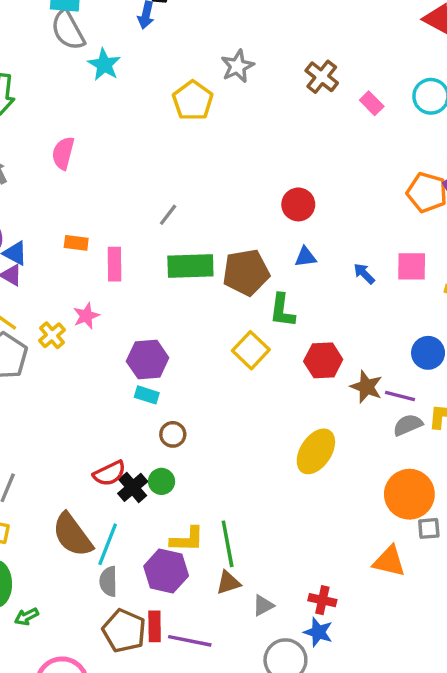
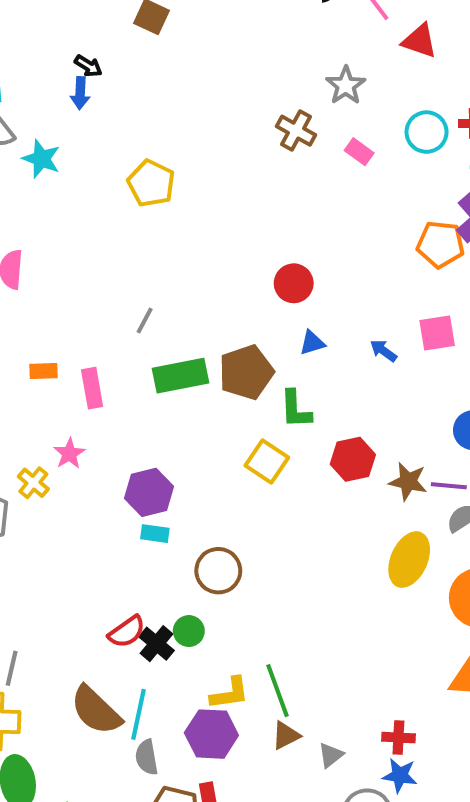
gray star: (238, 66) -> (346, 85), moved
brown circle: (173, 434) -> (218, 571), moved, size x1.5
yellow ellipse: (316, 451) -> (409, 560), moved

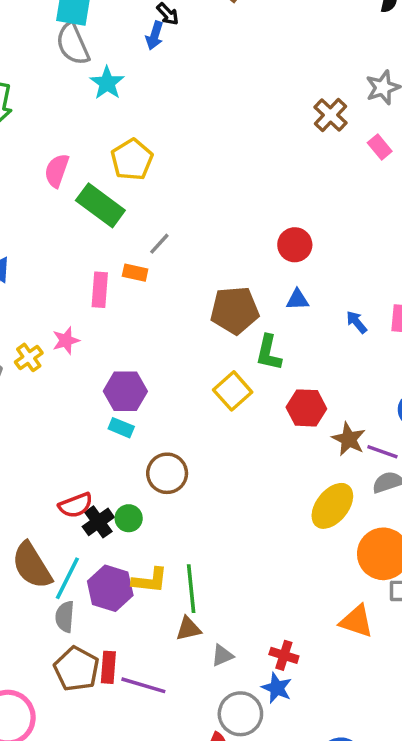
yellow pentagon: (151, 183) -> (132, 160), moved
orange rectangle: (44, 371) -> (135, 273), moved
green rectangle: (180, 376) -> (100, 205), moved, turned 33
purple hexagon: (211, 734) -> (110, 588), moved

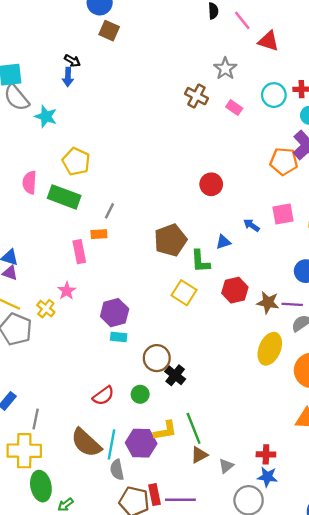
red circle: (295, 245) -> (211, 184), moved
blue triangle: (297, 300) -> (223, 242), moved
black cross: (98, 522) -> (175, 375), moved

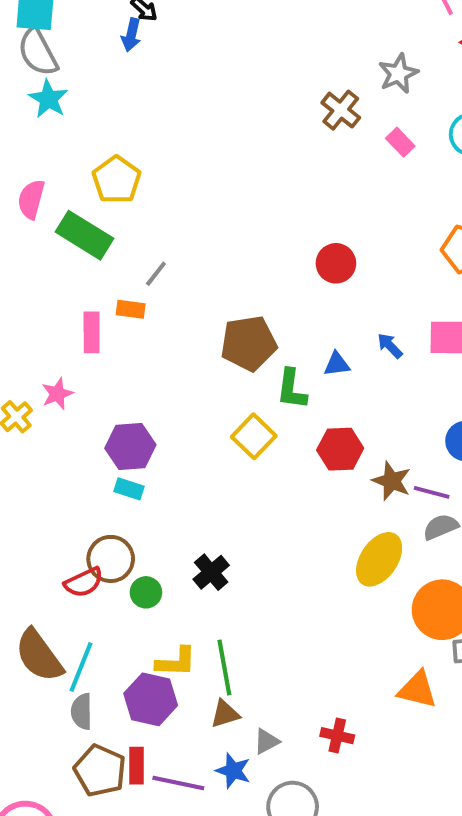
cyan star: (46, 116) -> (48, 99), moved
brown circle: (157, 358) -> (111, 559), moved
purple hexagon: (141, 443) -> (151, 699), moved
blue star: (267, 477) -> (233, 771), moved

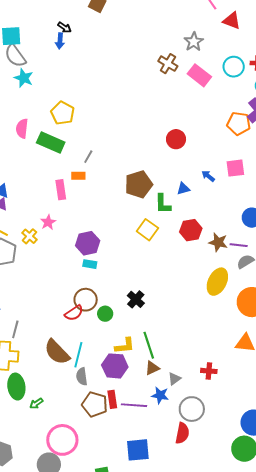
pink rectangle: (400, 142) -> (199, 75), size x1.6

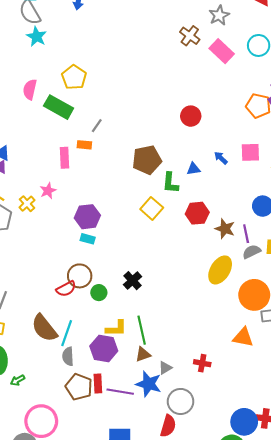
purple line: (239, 245) -> (246, 234), turned 66
blue star: (160, 395) -> (149, 384), size x1.4

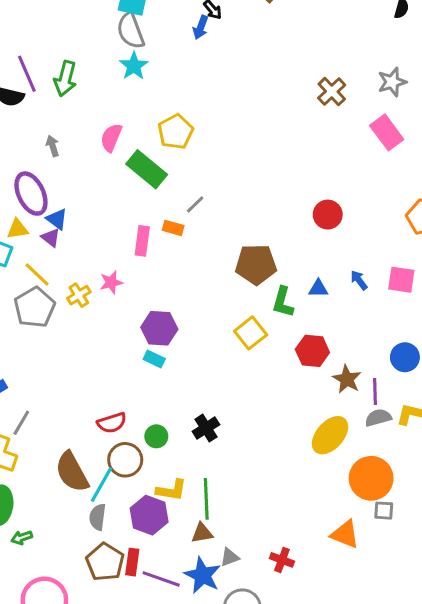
brown cross: (190, 36) -> (332, 92), moved
brown circle: (80, 276) -> (125, 460), moved

